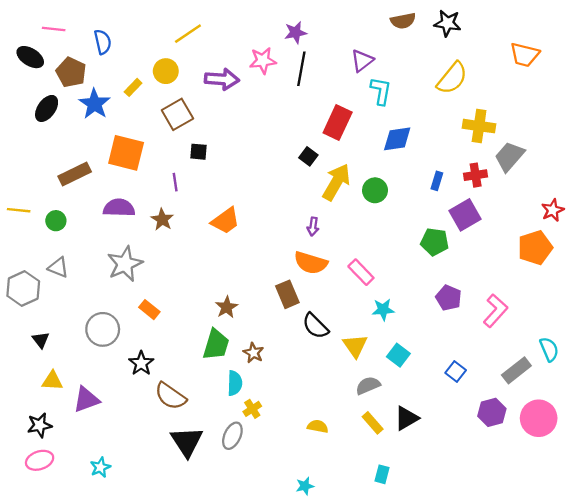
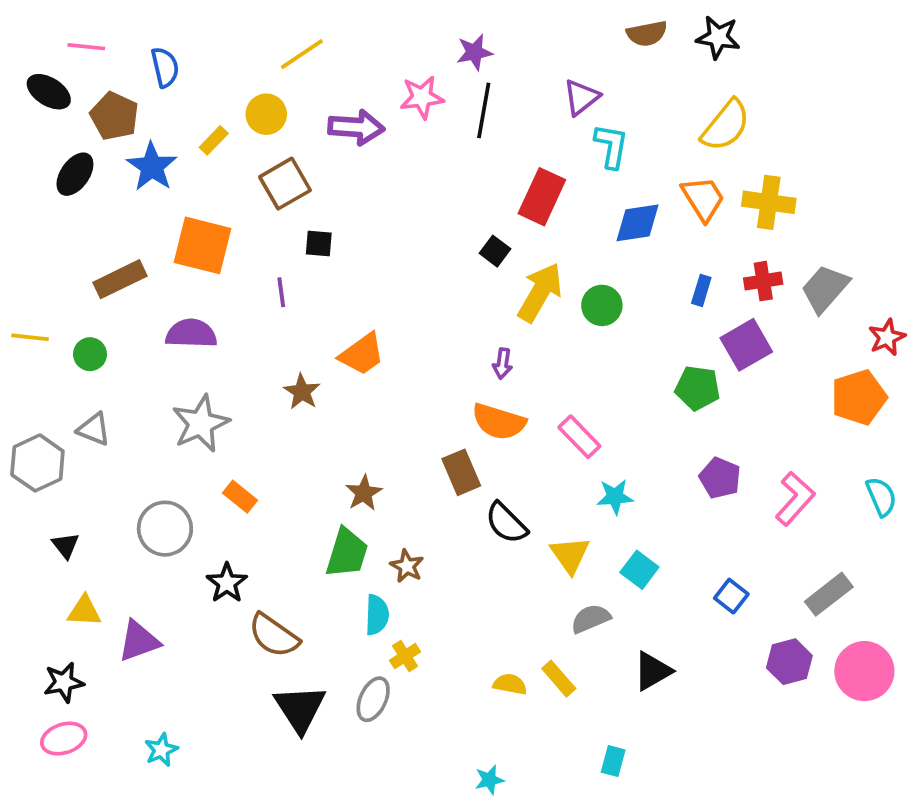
orange trapezoid: (525, 55) -> (703, 199), moved, turned -136
gray trapezoid: (509, 156) -> (825, 289), moved
brown star: (162, 220) -> (302, 392), moved
cyan semicircle: (549, 349) -> (881, 497), moved
yellow rectangle: (373, 423) -> (559, 679), moved

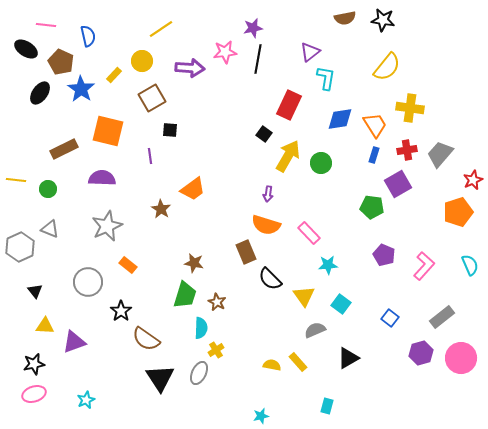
orange trapezoid: (703, 199) -> (375, 125), moved
brown star: (364, 493) -> (194, 263), turned -30

